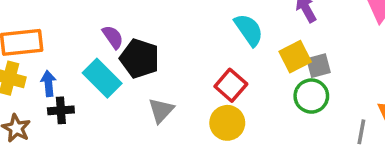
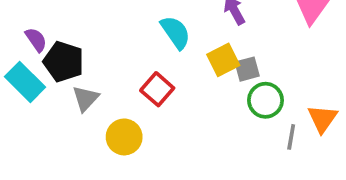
green circle: (311, 96) -> (265, 100), moved
gray triangle: (161, 110) -> (86, 98), moved
yellow circle: (227, 123) -> (124, 137), moved

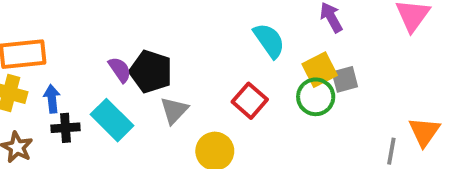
purple semicircle: (36, 40) -> (120, 70), moved
cyan rectangle: (25, 82) -> (112, 120), moved
green circle: (265, 100) -> (316, 97), moved

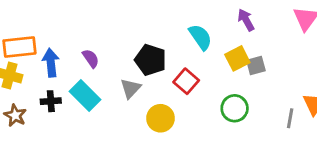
black pentagon: (151, 72) -> (151, 60), moved
green circle: (316, 97) -> (235, 108), moved
blue arrow: (52, 99) -> (51, 63), moved, size x1.4

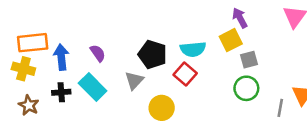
cyan semicircle: (200, 37) -> (193, 49), moved, turned 120
yellow square: (237, 58) -> (231, 40), moved
green circle: (235, 108) -> (246, 88), moved

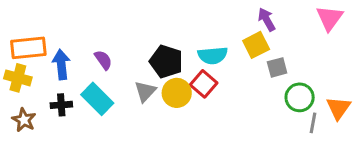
green circle: (246, 88) -> (300, 97), moved
yellow circle: (162, 108) -> (177, 93), moved

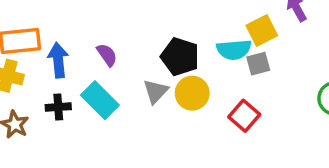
yellow square: (256, 45) -> (262, 31), moved
gray square: (277, 67) -> (258, 64), moved
red square: (204, 84) -> (244, 116), moved

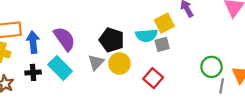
purple semicircle: (107, 55) -> (64, 39), size x1.6

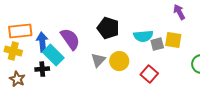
yellow square: (164, 23) -> (173, 40), moved, turned 36
black pentagon: (112, 40) -> (108, 28), moved
cyan rectangle: (60, 68) -> (53, 55), moved

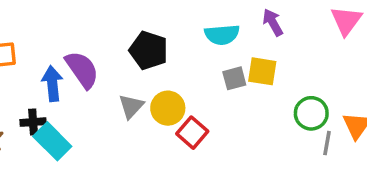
cyan semicircle: (143, 36) -> (222, 35), moved
blue arrow: (42, 42) -> (52, 84), moved
cyan rectangle: (53, 55) -> (52, 141), moved
red square: (149, 74) -> (192, 133), moved

